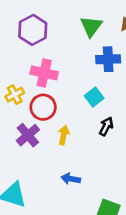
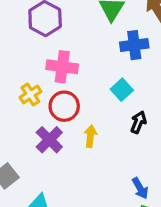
blue arrow: (71, 179) -> (140, 188), moved, turned -126

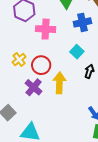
pink cross: (62, 67) -> (46, 29), moved
yellow arrow: (90, 136) -> (59, 83), size x1.5

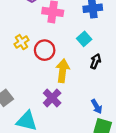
purple cross: (34, 87) -> (52, 98), moved

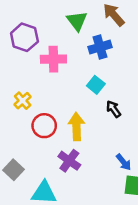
red circle: (45, 50) -> (44, 126), moved
black arrow: (96, 61) -> (114, 109), turned -48

